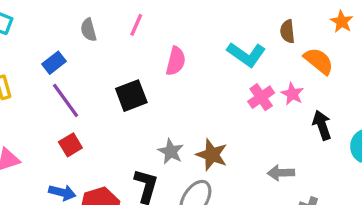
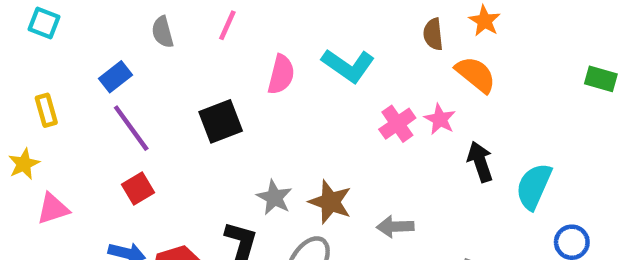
orange star: (342, 22) -> (485, 21), moved
cyan L-shape: (246, 54) -> (348, 66), moved
gray arrow: (281, 173) -> (395, 227), moved

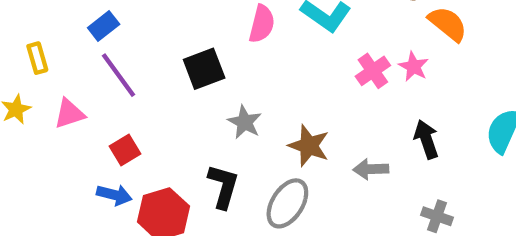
black arrow: (480, 162) -> (426, 139), moved
red square: (138, 189) -> (125, 150), moved
gray star: (274, 197) -> (245, 122), moved
pink triangle: (53, 209) -> (69, 114), moved

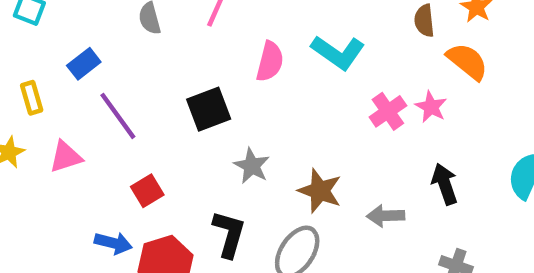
blue rectangle: (104, 26) -> (84, 64), moved
red square: (125, 150) -> (147, 191), moved

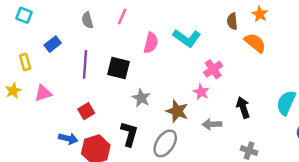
pink star: (431, 107) -> (201, 92), moved
black square: (209, 109) -> (119, 68), turned 35
purple line: (118, 116) -> (85, 64), moved, turned 40

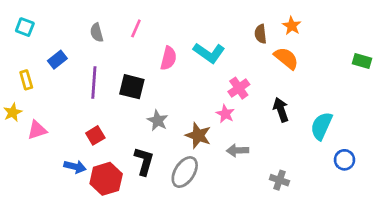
pink triangle: (43, 93) -> (37, 130), moved
black arrow: (243, 108) -> (281, 110), moved

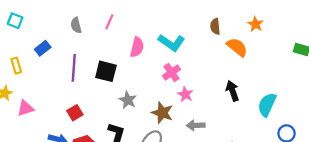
orange star: (292, 26) -> (255, 24), moved
pink cross: (239, 88) -> (172, 72), moved

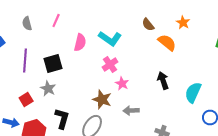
brown semicircle: (215, 26) -> (148, 24), turned -32
black square: (106, 71) -> (53, 64), turned -30
gray star: (128, 100) -> (48, 88), moved

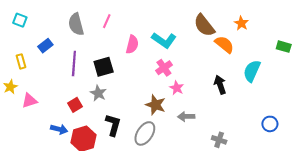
gray semicircle: (27, 24) -> (76, 24), size x1.5
brown semicircle: (148, 24) -> (204, 25), size x1.6
cyan semicircle: (193, 92) -> (252, 71), moved

